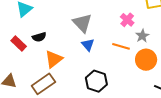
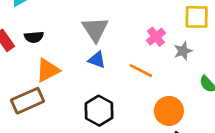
gray star: (142, 36) -> (183, 51), moved
blue triangle: (88, 45) -> (97, 60), turned -40
orange circle: (146, 60) -> (169, 111), moved

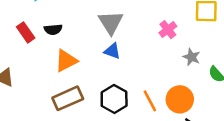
gray star: (183, 51) -> (192, 57), moved, turned -30
orange line: (141, 71) -> (150, 101), moved, turned 35
brown rectangle: (28, 101) -> (68, 98), moved

